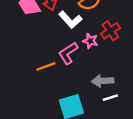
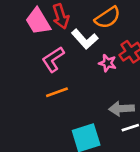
pink L-shape: (68, 53) -> (53, 59), moved

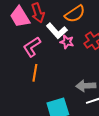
pink star: (108, 63) -> (67, 42), moved
orange line: (57, 92) -> (35, 73), turned -60

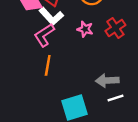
white L-shape: (57, 31) -> (51, 16), moved

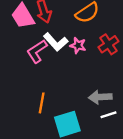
white L-shape: (51, 16) -> (56, 42), moved
orange line: (48, 65) -> (42, 103), moved

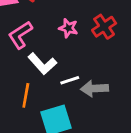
white L-shape: (56, 42) -> (42, 64), moved
white line: (108, 115) -> (70, 80), moved

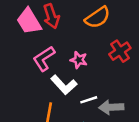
pink star: (68, 28) -> (79, 60), moved

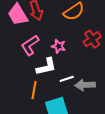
white L-shape: (64, 85) -> (46, 67), turned -60

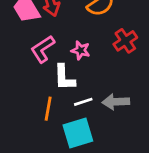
white L-shape: (46, 67) -> (64, 77), turned 100
white line: (67, 79) -> (83, 102), moved

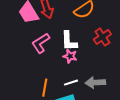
pink star: (81, 50) -> (70, 56), moved
white L-shape: (64, 77) -> (69, 41), moved

